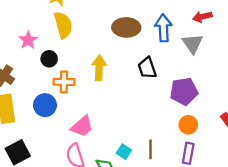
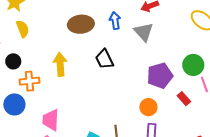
yellow semicircle: (63, 25) -> (23, 29), size x0.7
blue arrow: (163, 28) -> (115, 21), size x0.7
purple pentagon: (184, 91) -> (160, 76), moved
pink trapezoid: (82, 126) -> (51, 120), turned 140

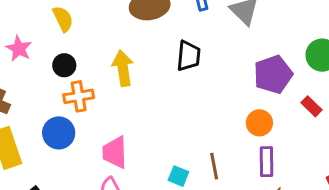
black trapezoid: (104, 59) -> (189, 56), turned -145
black circle: (13, 61) -> (64, 65), moved

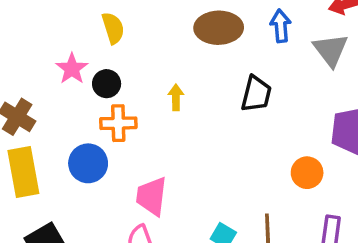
pink star: (19, 49) -> (72, 69), moved
yellow arrow: (123, 68) -> (176, 97), size x0.6
orange circle: (259, 123) -> (307, 173), moved

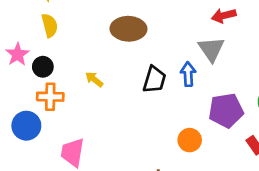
blue arrow: (281, 26) -> (188, 74), moved
yellow arrow: (176, 97) -> (94, 79), turned -54

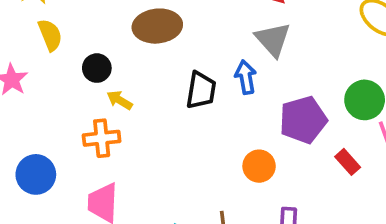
black circle: (43, 67) -> (97, 68), moved
orange cross: (50, 97) -> (102, 138), moved

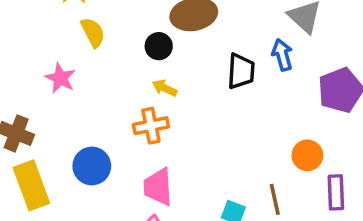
black circle: (97, 68) -> (159, 46), moved
orange circle: (259, 166) -> (307, 155), moved

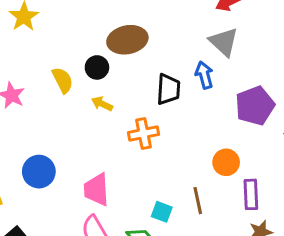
yellow semicircle: (93, 32) -> (63, 80), moved
orange cross: (151, 126) -> (144, 133), moved

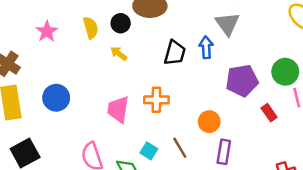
orange cross: (144, 133) -> (156, 100), moved
pink trapezoid: (96, 190) -> (118, 109), moved
brown line: (198, 201) -> (180, 148), turned -30

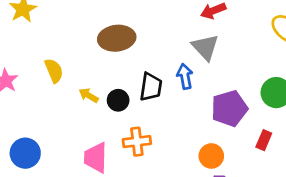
black circle: (121, 23) -> (118, 100), moved
red rectangle: (269, 113) -> (264, 140), turned 66
orange circle: (209, 122) -> (211, 156), moved

